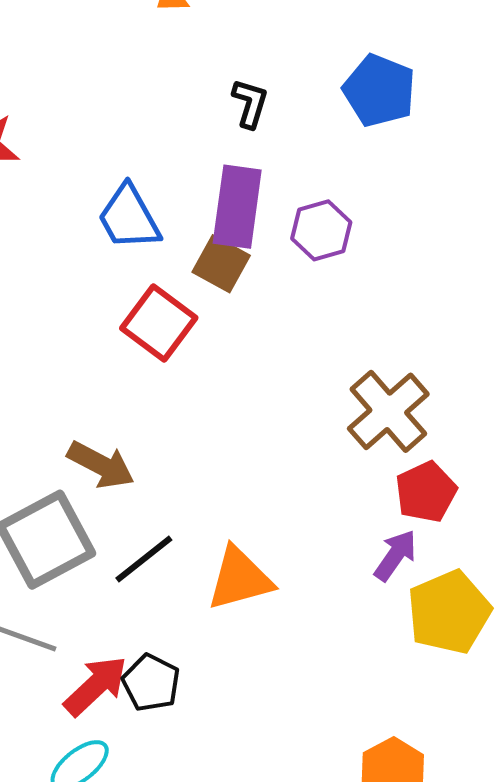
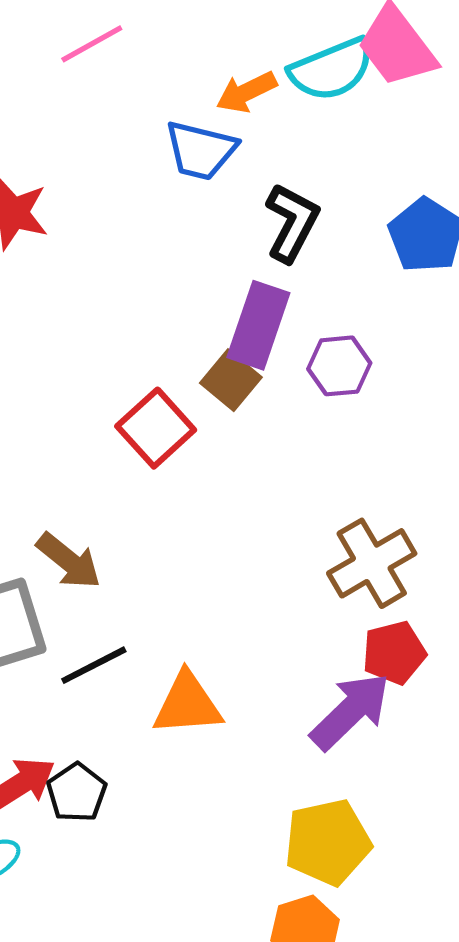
black L-shape: (250, 103) -> (292, 223), size x1.5
blue trapezoid: (129, 218) -> (201, 150), moved, turned -58
purple arrow: (395, 555) -> (350, 711), size x1.6
yellow pentagon: (449, 612) -> (328, 842), moved

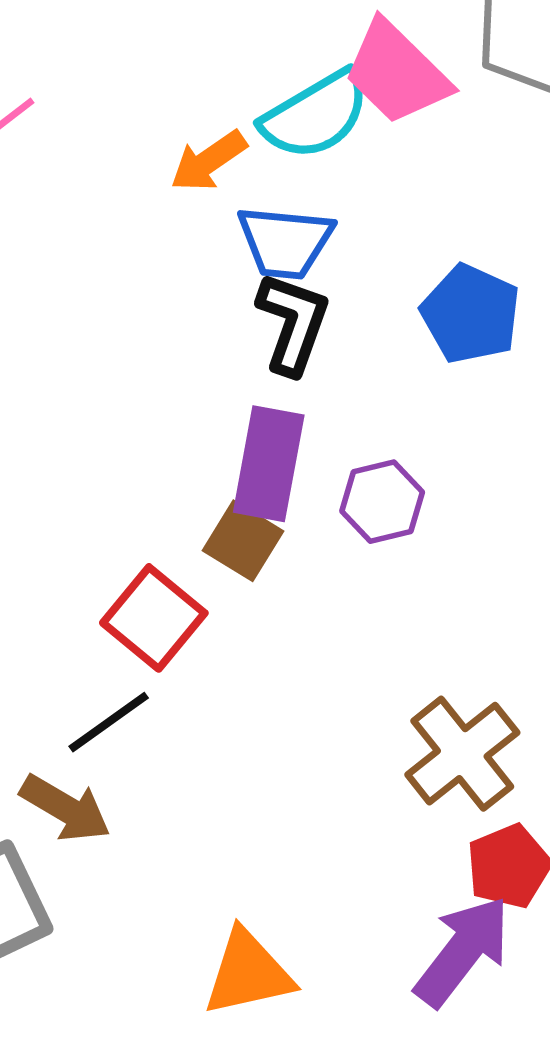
blue trapezoid: (201, 150) -> (285, 242), moved
black line: (94, 665) -> (109, 722), moved

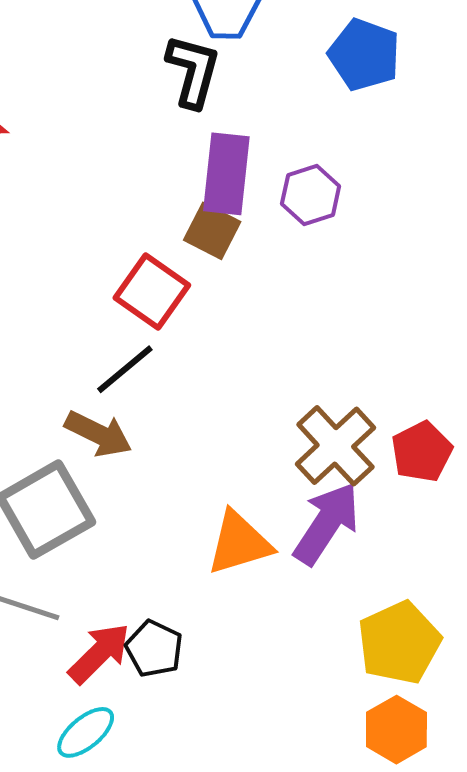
black L-shape: (293, 323) -> (193, 71), moved
brown cross: (462, 754) -> (335, 446), moved
purple arrow: (463, 951) -> (327, 523), moved

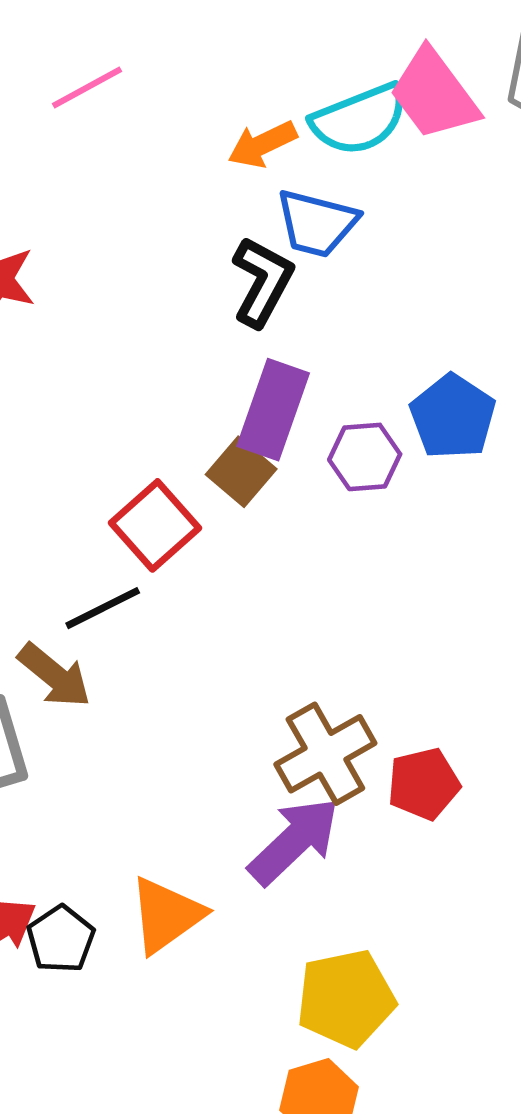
blue pentagon: (364, 55) -> (453, 417), moved
orange triangle: (239, 543) -> (166, 915), moved, turned -32

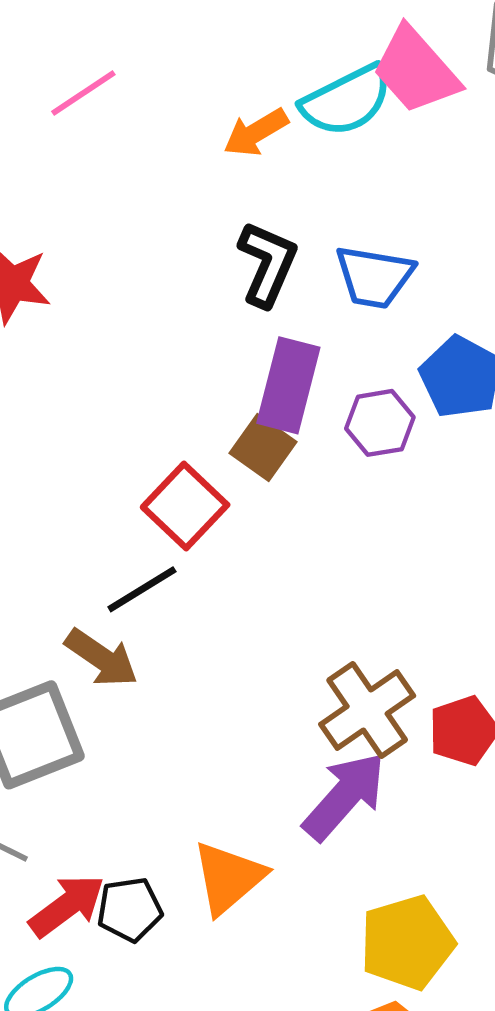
blue trapezoid: (317, 223) -> (374, 277), moved
black pentagon: (61, 939) -> (130, 910), turned 30

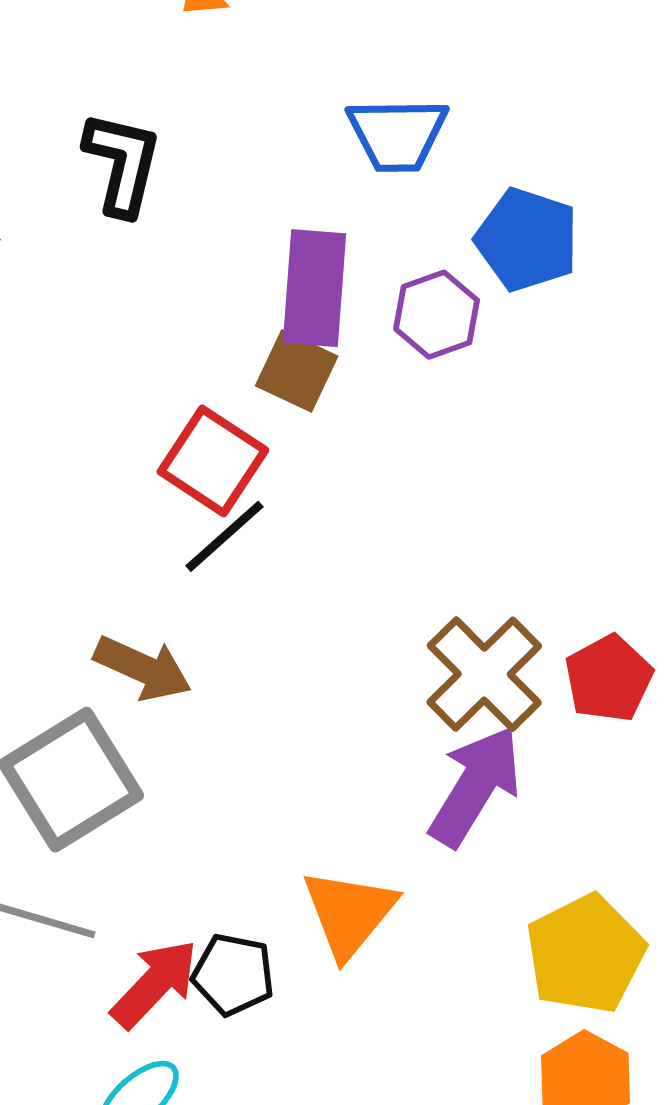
black L-shape: (267, 264) -> (122, 163), moved
black line: (142, 589) -> (224, 536), moved
black pentagon: (130, 910) -> (233, 975), turned 30

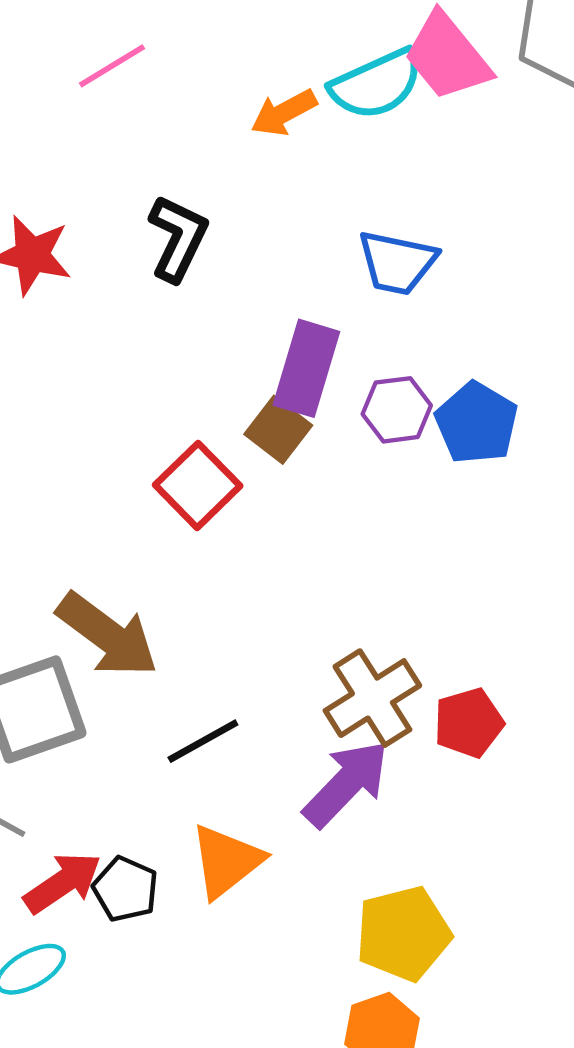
blue pentagon: (527, 240) -> (477, 423), moved
black line: (224, 536) -> (203, 741), moved
brown arrow: (143, 668) -> (107, 635), size x1.4

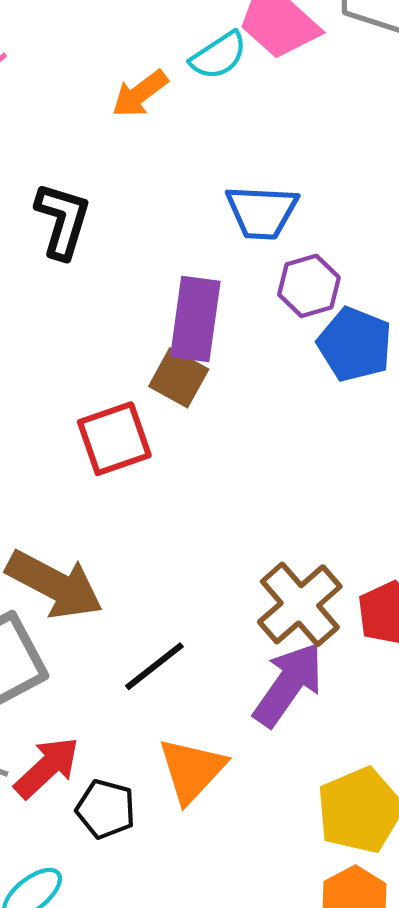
cyan semicircle: (377, 84) -> (219, 56), size x0.7
purple hexagon: (397, 410) -> (309, 286), moved
red square: (198, 485) -> (114, 439), turned 34
red arrow: (63, 883) -> (47, 767), moved

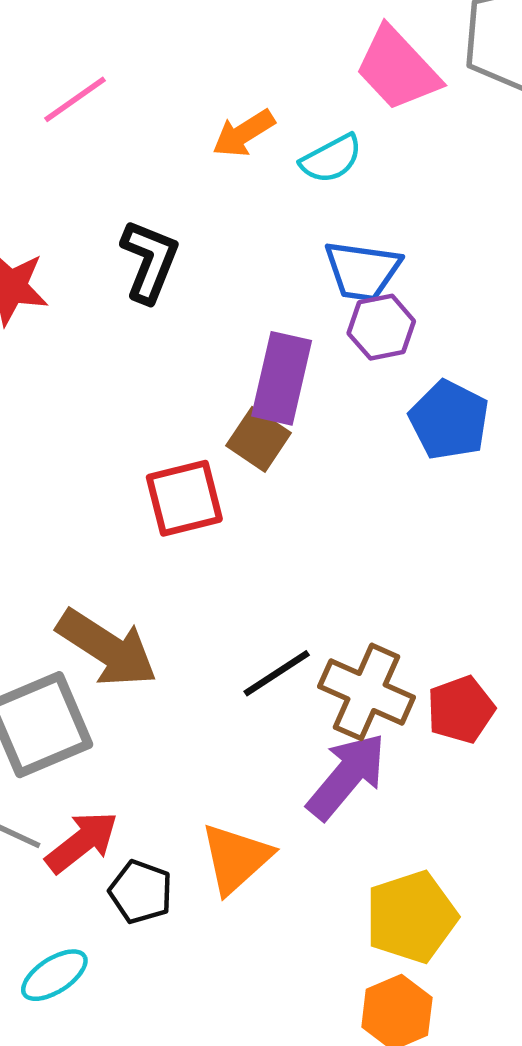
cyan semicircle: (219, 56) -> (331, 159), moved
purple hexagon: (309, 286) -> (381, 327), moved
brown cross: (300, 604) -> (366, 692), turned -30
black line: (154, 666) -> (277, 673), moved

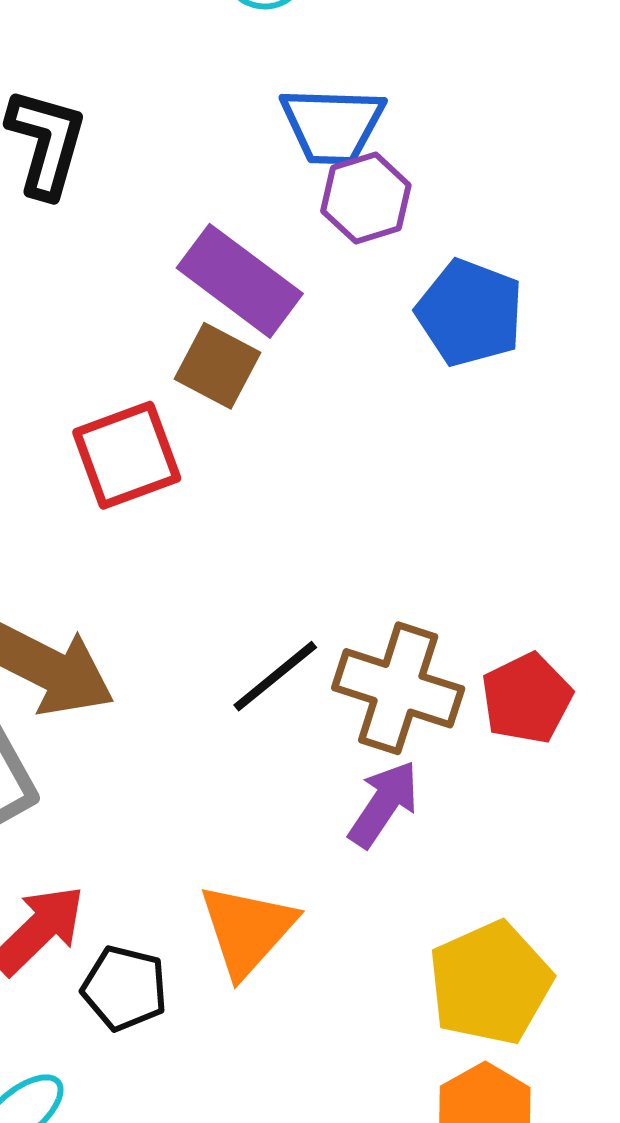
purple rectangle: (282, 378) -> (240, 281), turned -60
purple arrow: (347, 776) -> (384, 804), size x0.7

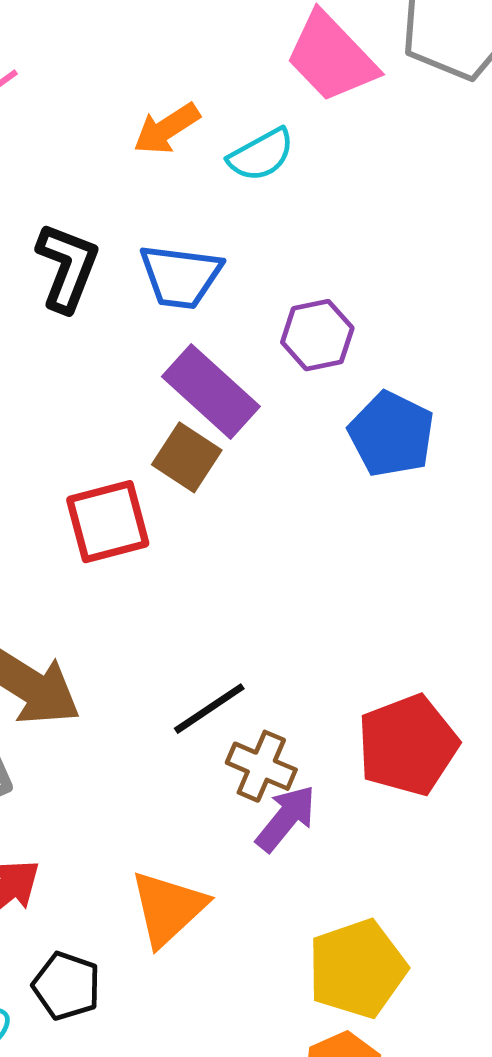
blue trapezoid: (332, 125) -> (181, 276), moved
brown cross: (398, 688) -> (261, 766), moved, size x0.7
red pentagon: (527, 698) -> (408, 745), size x1.4
black pentagon: (125, 988) -> (67, 986), moved

